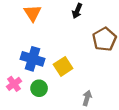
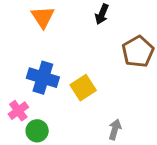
green circle: (39, 88) -> (37, 131), moved

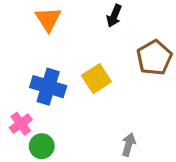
yellow square: (83, 88) -> (96, 79), moved

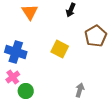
yellow square: (96, 79) -> (60, 49), turned -30
blue cross: (48, 87) -> (16, 52), moved

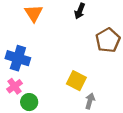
yellow square: (60, 49) -> (76, 81), moved

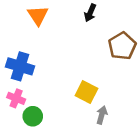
pink cross: (15, 86) -> (16, 98), turned -32

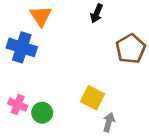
blue cross: (20, 66) -> (22, 47), moved
green circle: (33, 116) -> (42, 113), moved

